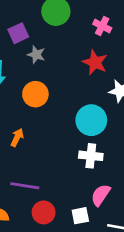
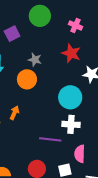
gray star: (36, 55) -> (35, 60), moved
purple line: (25, 186) -> (50, 139), moved
pink semicircle: (101, 195) -> (80, 154), turned -30

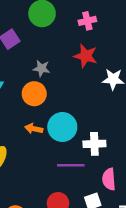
pink cross: (75, 25) -> (87, 21), turned -32
cyan circle: (70, 97) -> (62, 127), moved
orange arrow: (14, 113) -> (34, 129), moved, turned -96

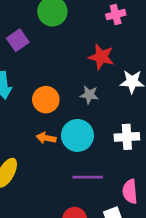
pink cross: (87, 21) -> (116, 15), moved
gray star: (41, 68) -> (89, 95), moved
white cross: (94, 144) -> (127, 137), moved

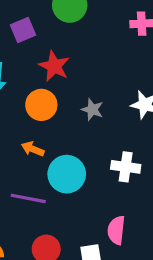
red star: (101, 57) -> (54, 66), moved
cyan circle: (77, 135) -> (67, 174), moved
purple line: (88, 177) -> (28, 198), moved

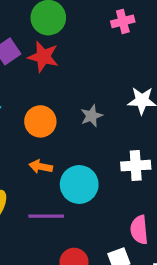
red star: (54, 66) -> (43, 57), moved
gray star: (92, 110) -> (92, 116), turned -30

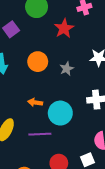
red star: (43, 57) -> (64, 28), moved, turned 30
orange circle: (40, 121) -> (38, 62), moved

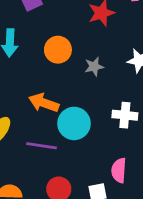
orange arrow: (35, 102) -> (44, 103), size x1.5

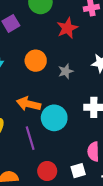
purple line: (41, 146) -> (30, 138), turned 70

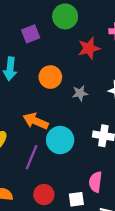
purple line: (30, 138) -> (32, 157), turned 30

